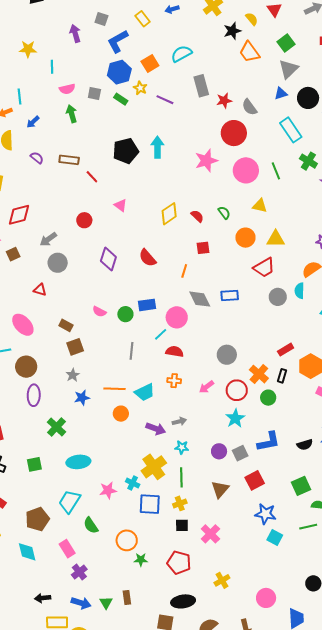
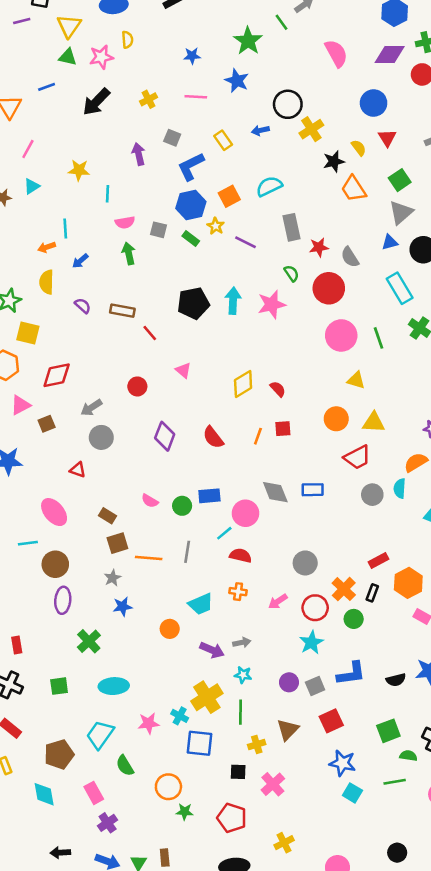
pink star: (206, 161) -> (272, 304), moved
green semicircle: (224, 213) -> (291, 273), moved
orange line: (184, 271) -> (258, 436), moved
orange line: (114, 389) -> (149, 558), moved
yellow cross: (180, 503) -> (257, 744), moved

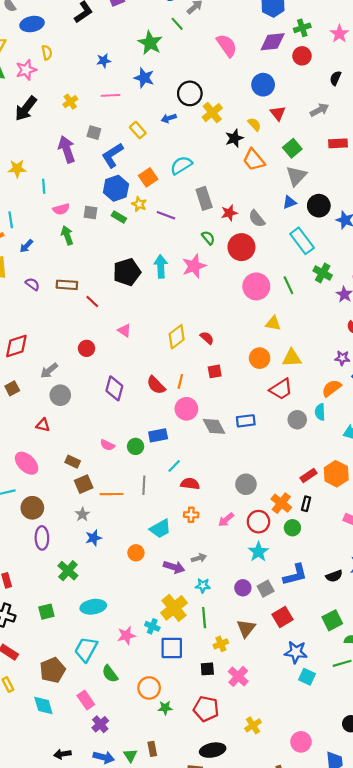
purple arrow: (139, 154) -> (67, 149), size x1.4
orange line: (258, 436) -> (180, 381), moved
pink circle: (245, 513) -> (186, 409), moved
orange hexagon: (408, 583) -> (336, 474), moved

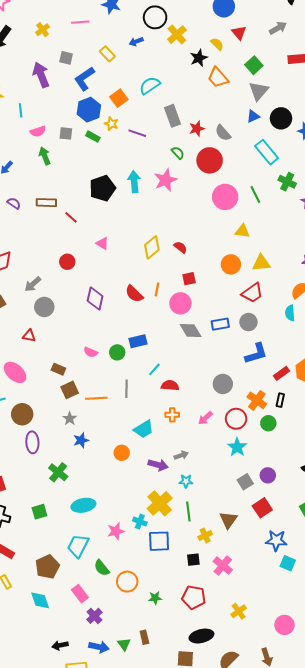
pink circle: (186, 409) -> (180, 303), moved
gray circle: (297, 420) -> (248, 322), moved
blue L-shape: (295, 575) -> (256, 354), moved
purple circle: (243, 588) -> (268, 475), moved
orange circle: (149, 688) -> (127, 582), moved

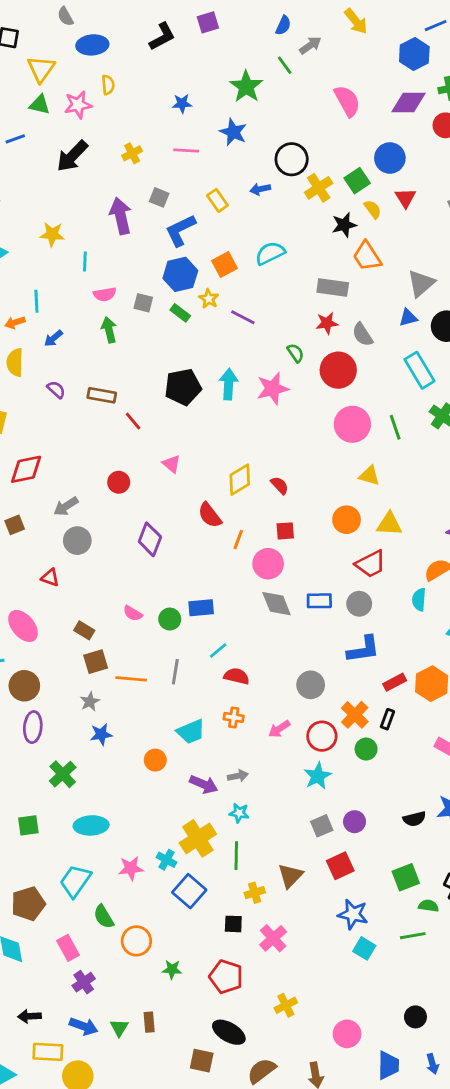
green square: (254, 65) -> (357, 181), moved
gray rectangle: (172, 116) -> (333, 288), moved, turned -70
red semicircle: (134, 294) -> (210, 515), moved
blue square: (159, 541) -> (189, 891), turned 35
black ellipse: (201, 636) -> (229, 1032), turned 35

